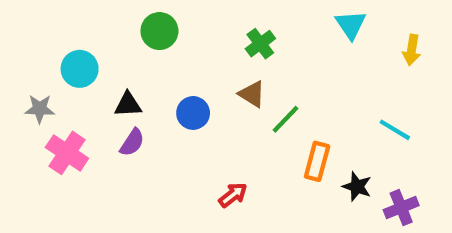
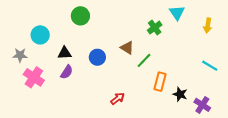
green cross: (260, 44) -> (155, 28), moved
cyan line: (395, 130) -> (210, 66), moved
purple cross: (401, 208) -> (202, 105), turned -35

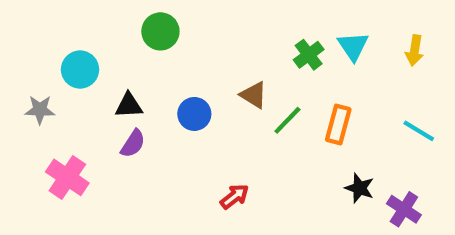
cyan triangle: (177, 13) -> (353, 46), moved
pink cross: (34, 77) -> (67, 177), moved
orange rectangle: (160, 82) -> (338, 125), moved

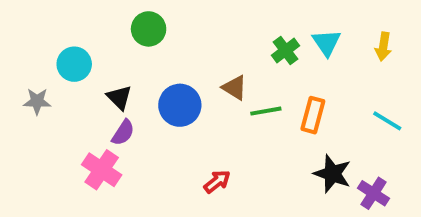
black triangle: (129, 105) -> (119, 97), turned 48
blue circle: (194, 114) -> (180, 105), size x1.4
green line: (287, 120) -> (266, 111), turned 36
pink cross: (67, 177) -> (102, 170), moved
black star: (359, 188) -> (332, 174), size x1.4

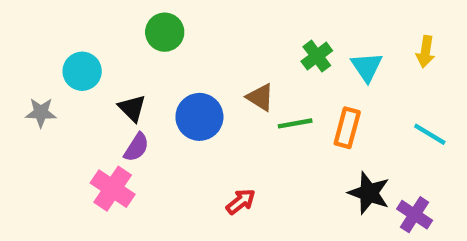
cyan triangle: (327, 43) -> (367, 67), moved

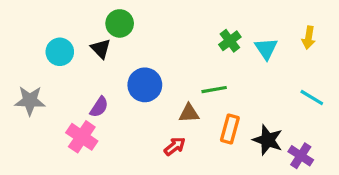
brown triangle: (260, 97) -> (189, 113), moved, turned -35
black triangle: (132, 108) -> (101, 49), moved
gray star: (41, 113) -> (30, 101), moved, size x1.4
orange rectangle: (347, 128) -> (230, 129), moved

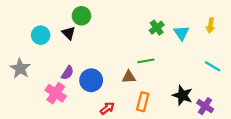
blue circle: (145, 85) -> (91, 80), moved
gray star: (30, 101) -> (20, 68), turned 30
orange rectangle: (230, 129) -> (143, 102), moved
red arrow: (175, 146) -> (107, 108), moved

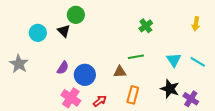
cyan triangle: (181, 33) -> (174, 60), moved
pink cross: (56, 93) -> (71, 98), moved

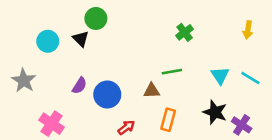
pink cross: (71, 98) -> (52, 124), moved

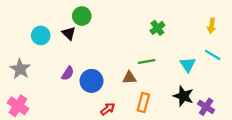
cyan line: (250, 78) -> (213, 55), moved
pink cross: (52, 124) -> (18, 106), moved

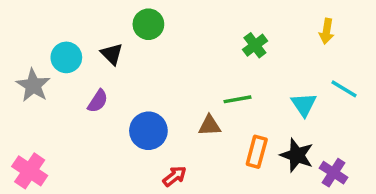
green circle: (82, 16) -> (148, 24), moved
yellow arrow: (211, 26) -> (327, 31), moved
gray star: (20, 69) -> (33, 85), moved
purple semicircle: (68, 73) -> (98, 101), moved
orange rectangle: (143, 103) -> (257, 152), moved

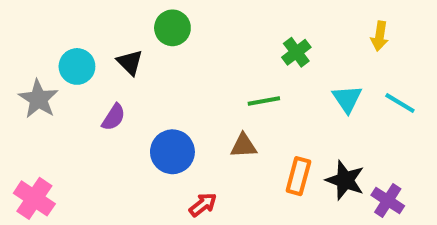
green line: (237, 99) -> (264, 101), moved
cyan triangle: (304, 105) -> (347, 99), moved

